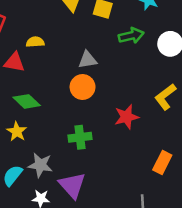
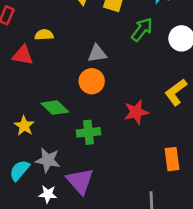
green arrow: (131, 36) -> (142, 30), turned -40
green diamond: (27, 101) -> (55, 108), moved
orange rectangle: (162, 163) -> (172, 159), turned -35

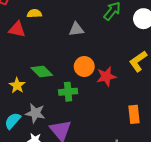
orange circle: (92, 81) -> (84, 67), moved

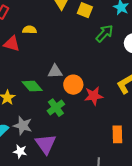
gray triangle: (76, 29) -> (55, 71), moved
green cross: (68, 92) -> (56, 108), turned -36

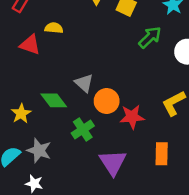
gray triangle: (55, 71) -> (84, 83), turned 42
orange rectangle: (117, 134) -> (162, 154), moved
purple triangle: (46, 144) -> (113, 163), moved

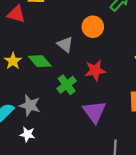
orange circle: (107, 101) -> (93, 27), moved
yellow star: (21, 114) -> (13, 61), moved
red star: (132, 117) -> (95, 70), moved

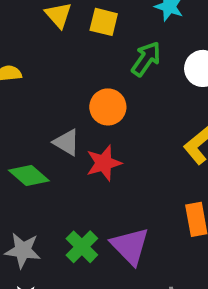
red star: (95, 70) -> (104, 163), moved
green cross: (67, 85) -> (82, 247), moved

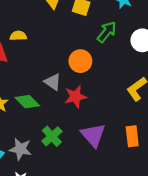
purple triangle: (130, 246) -> (93, 135), moved
green cross: (82, 247) -> (52, 136), moved

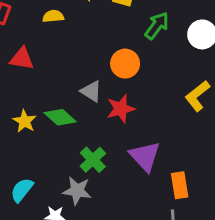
yellow semicircle: (18, 36) -> (53, 16), moved
orange rectangle: (132, 136) -> (180, 185), moved
gray star: (20, 149) -> (77, 191), moved

